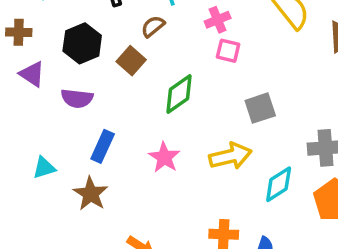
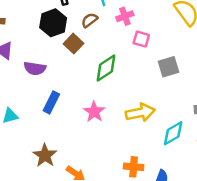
pink cross: (218, 20) -> (125, 16), moved
black hexagon: (82, 43) -> (53, 23), moved
gray square: (260, 108) -> (169, 67), moved
brown star: (91, 194) -> (45, 155), moved

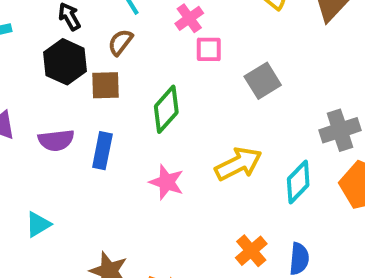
pink cross: (125, 16) -> (189, 18), moved
brown square: (74, 44) -> (105, 85), turned -30
blue rectangle: (51, 102) -> (102, 151), moved
orange cross: (134, 167) -> (251, 251), turned -30

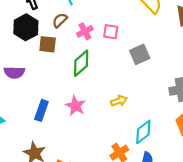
pink cross: (189, 18) -> (85, 31), moved
blue rectangle: (102, 151) -> (41, 110), moved
yellow arrow: (238, 164) -> (119, 101), size x0.6
cyan diamond: (298, 182) -> (143, 132), moved

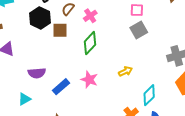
pink square: (111, 32) -> (137, 10), moved
purple semicircle: (14, 72) -> (37, 73), moved
blue rectangle: (41, 110) -> (61, 87), turned 36

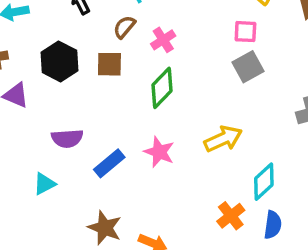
black hexagon: (40, 18) -> (60, 61), moved
yellow arrow: (125, 71) -> (223, 139), size x1.5

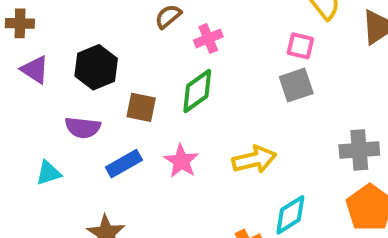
black hexagon: (60, 61) -> (96, 67), moved
brown square: (109, 64) -> (141, 107), moved

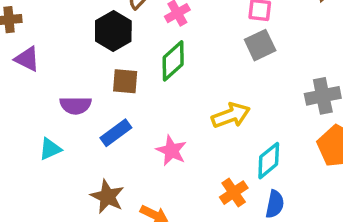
black hexagon: (96, 67) -> (113, 31), moved
pink star: (181, 161) -> (171, 151), moved

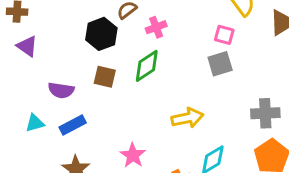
blue rectangle: (116, 133) -> (73, 125), moved
pink star: (171, 151) -> (133, 155), moved

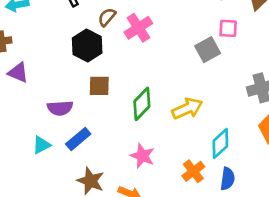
pink cross: (156, 27) -> (138, 28), size x1.4
pink square: (224, 35) -> (228, 28), moved
green diamond: (147, 66) -> (142, 104), moved

